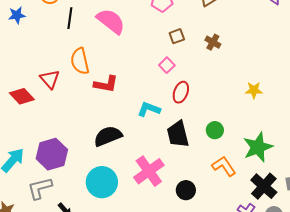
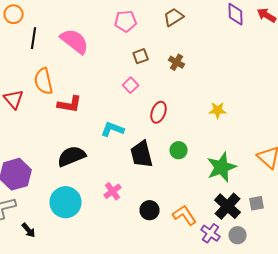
red ellipse: (181, 92) -> (159, 112), moved
orange L-shape: (224, 166) -> (185, 215), moved
pink cross: (149, 171) -> (113, 191), size x0.6

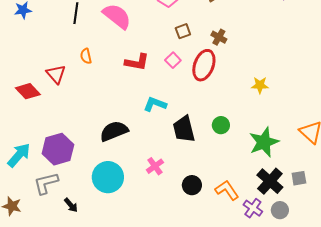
orange semicircle: (44, 81) -> (86, 56), size x0.6
red L-shape: (70, 104) -> (137, 62), moved
red ellipse: (159, 112) -> (204, 65), moved, size x1.4

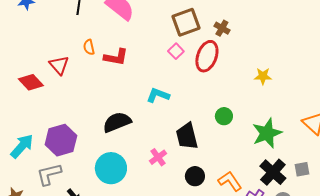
brown square: (183, 31) -> (186, 22), size x1.8
red L-shape: (137, 62) -> (116, 57), moved
black trapezoid: (184, 129) -> (187, 136), moved

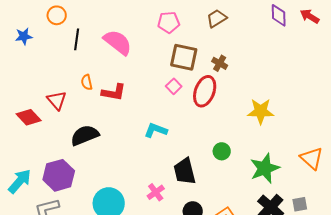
brown square: (186, 22) -> (184, 57), turned 32
yellow star: (263, 76) -> (261, 111), size x1.5
black semicircle: (117, 122) -> (85, 135), moved

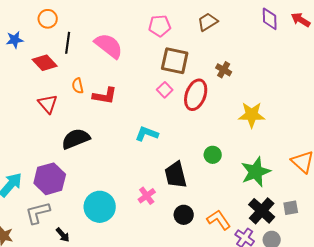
brown cross: (220, 63) -> (224, 70), moved
red diamond: (29, 117) -> (45, 63), moved

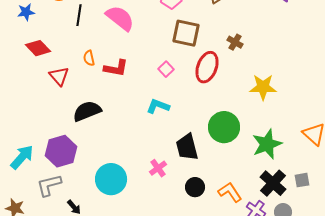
red diamond: (45, 63) -> (38, 48), moved
pink square: (165, 90) -> (166, 69), moved
green circle: (213, 155) -> (224, 127), size x1.8

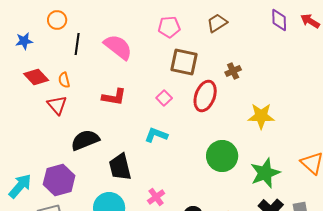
brown cross: (235, 42) -> (233, 71), turned 35
orange semicircle: (89, 58) -> (64, 80), moved
black trapezoid: (187, 147) -> (120, 167), moved

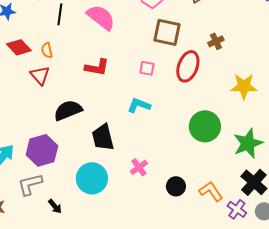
pink square: (164, 98) -> (147, 68), turned -35

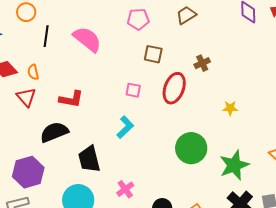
brown square: (167, 32) -> (153, 54), size x0.7
red L-shape: (97, 67) -> (71, 99), moved
yellow star: (244, 86) -> (230, 108), size x0.6
cyan L-shape: (139, 105) -> (125, 127), turned 115

